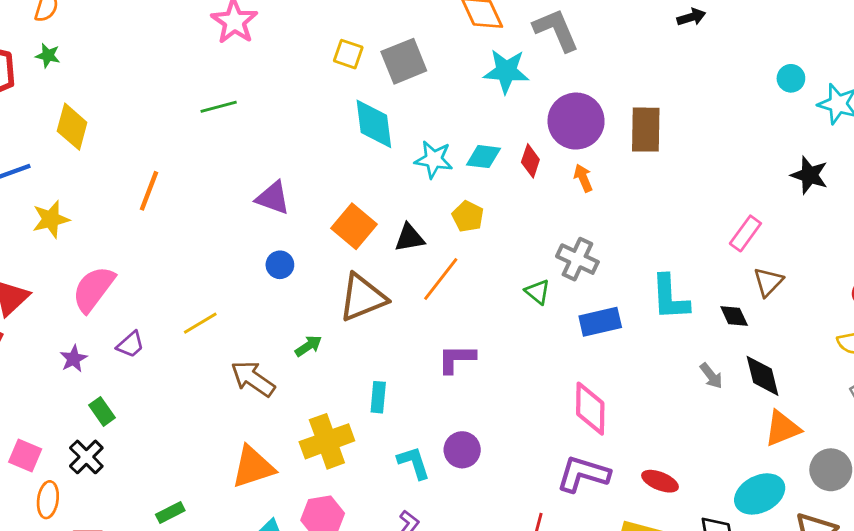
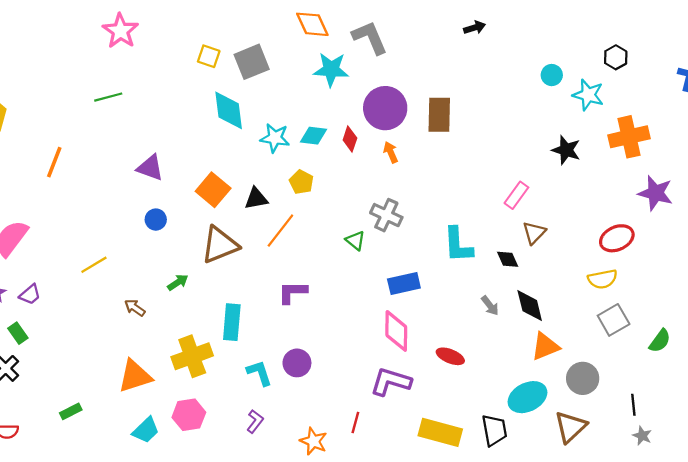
blue rectangle: (600, 322) -> (404, 283), moved
purple trapezoid: (130, 345) -> (30, 295), moved
brown arrow: (253, 379) -> (135, 308), size x0.6
cyan rectangle: (378, 397) -> (232, 322), size x1.5
red ellipse: (660, 481) -> (450, 356), moved

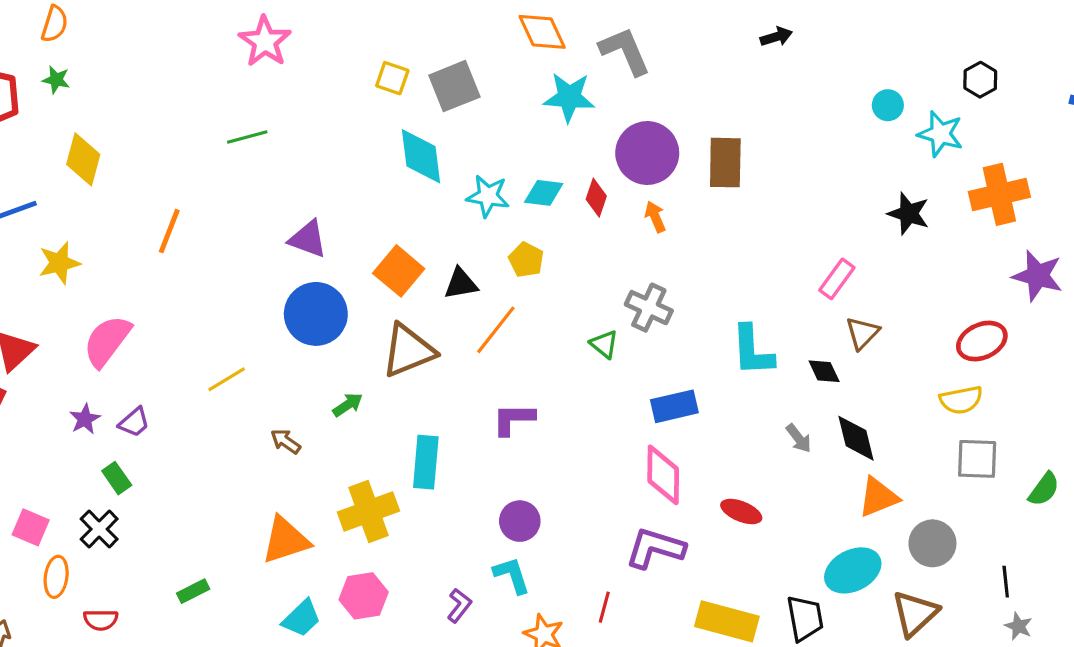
blue circle: (156, 220) -> (316, 314), size x2.0
gray square: (614, 320) -> (977, 459), turned 32
cyan L-shape: (259, 373) -> (512, 575), moved

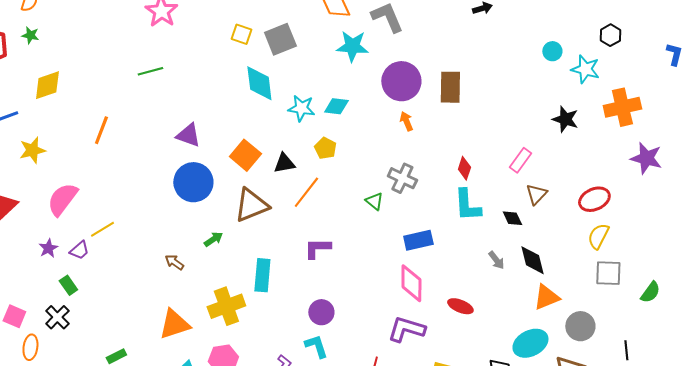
yellow diamond: (83, 159) -> (47, 85), turned 56
red diamond: (596, 198) -> (464, 168), moved
red ellipse: (982, 341) -> (594, 199), moved
yellow line: (227, 379) -> (102, 229), moved
yellow semicircle: (961, 400) -> (598, 236), turned 128

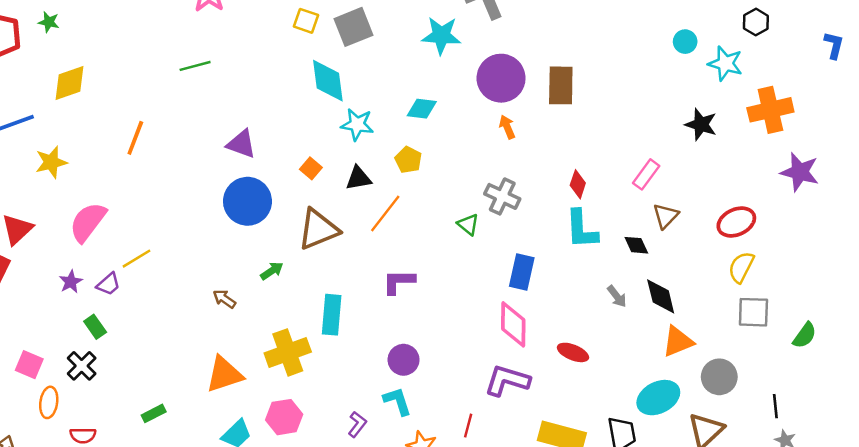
cyan star: (301, 108) -> (357, 124), moved
orange square: (245, 155) -> (311, 168), size x0.6
blue rectangle: (418, 240) -> (522, 272), turned -64

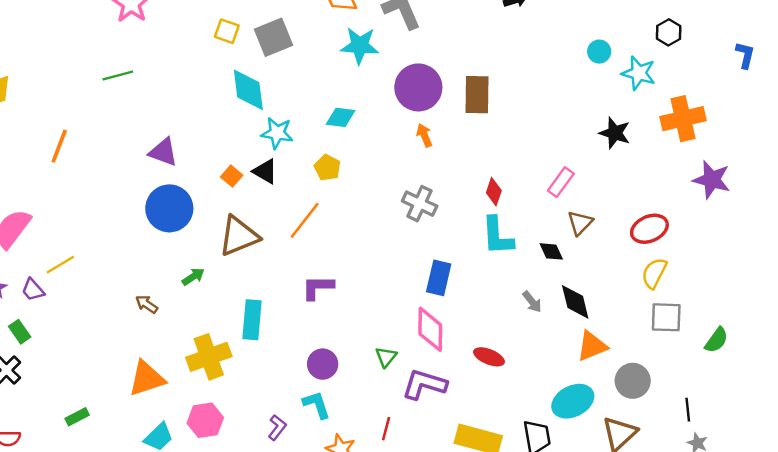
black triangle: (358, 178) -> (265, 171), moved, turned 40
green triangle: (468, 224) -> (386, 357), moved, turned 30
purple trapezoid: (108, 284) -> (33, 290), turned 90

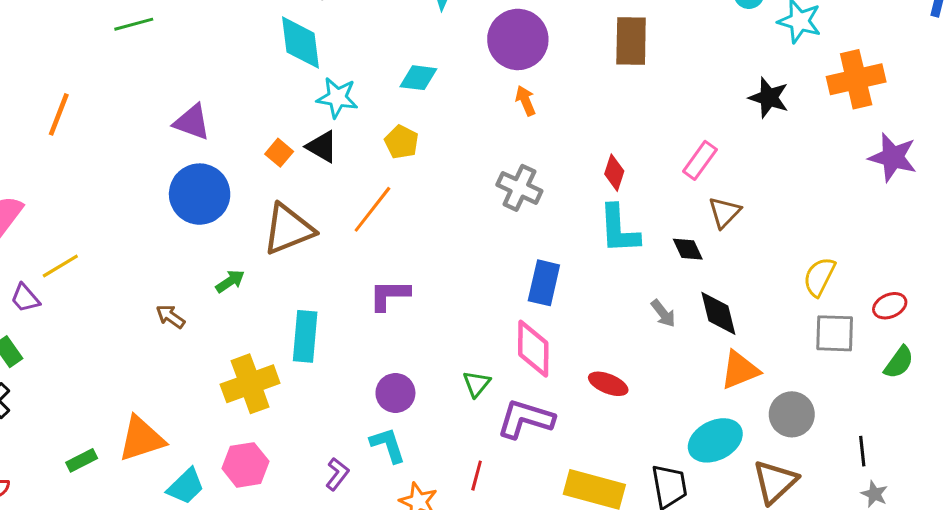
brown rectangle: (477, 95) -> (631, 41), moved
red ellipse: (649, 229) -> (890, 306), moved, size x0.7
orange triangle: (147, 378) -> (141, 439), moved

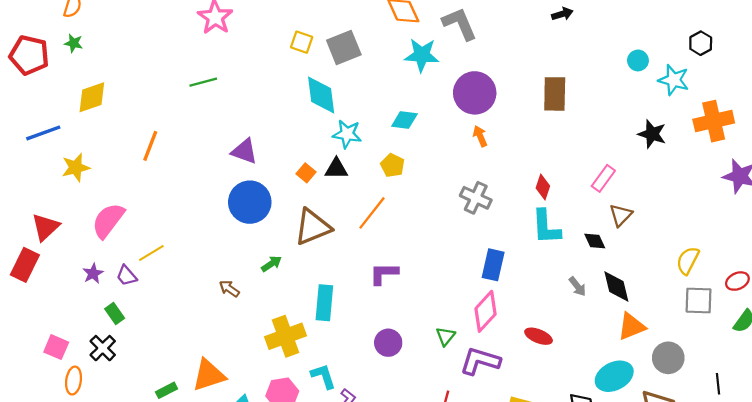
black triangle: (322, 147) -> (336, 169), turned -30
pink diamond: (533, 349) -> (486, 311), turned 42
cyan L-shape: (388, 445) -> (323, 376), moved

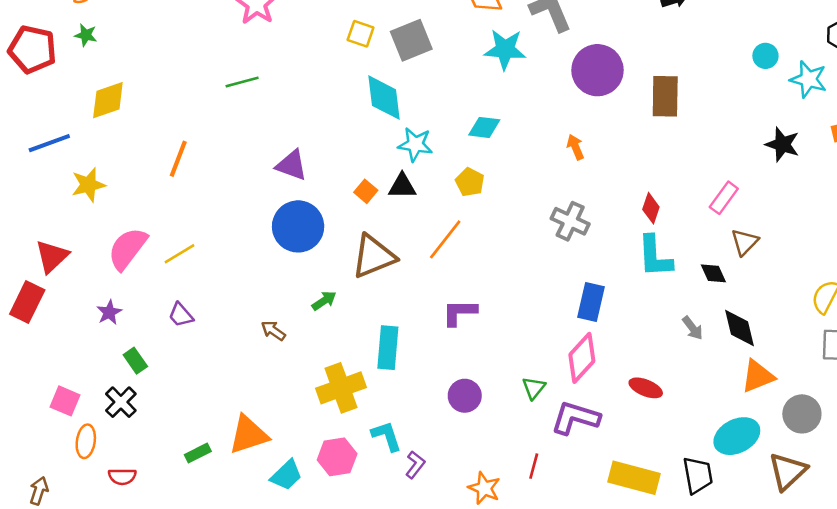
purple circle: (475, 93) -> (598, 70), moved
yellow line: (151, 253) -> (180, 254), moved
purple trapezoid: (127, 276) -> (181, 315), moved

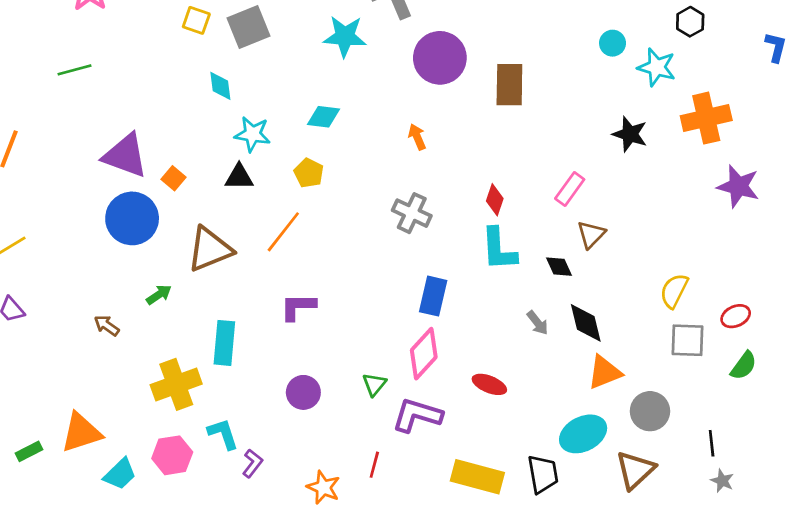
cyan diamond: (384, 98) -> (220, 86), size x0.6
purple triangle: (292, 165) -> (125, 156), size x1.4
orange square: (366, 191) -> (174, 178), moved

